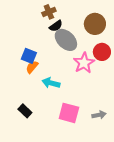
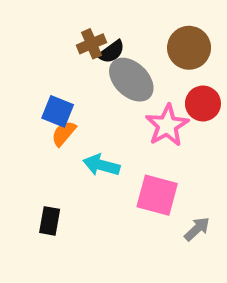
brown cross: (49, 12) -> (91, 44), moved
black rectangle: (25, 111) -> (50, 221), turned 56
pink square: (69, 113) -> (157, 195), moved
gray arrow: (99, 115) -> (197, 229), turned -32

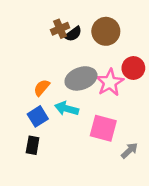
brown circle: (189, 48) -> (106, 31), moved
gray ellipse: (131, 80) -> (81, 78), moved, turned -64
blue square: (58, 111) -> (38, 116), moved, turned 36

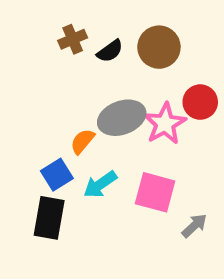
brown cross: (60, 29) -> (73, 39), moved
orange semicircle: (42, 88) -> (82, 141), moved
cyan arrow: (67, 109) -> (100, 184), moved, turned -50
black rectangle: (33, 145) -> (49, 218), size x1.5

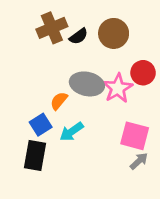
brown cross: (73, 39) -> (52, 28), size x1.5
gray ellipse: (122, 118) -> (87, 84), turned 32
pink square: (155, 192) -> (135, 136), moved

